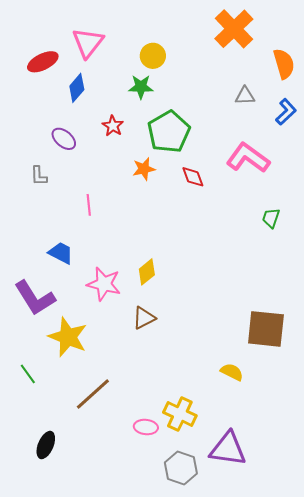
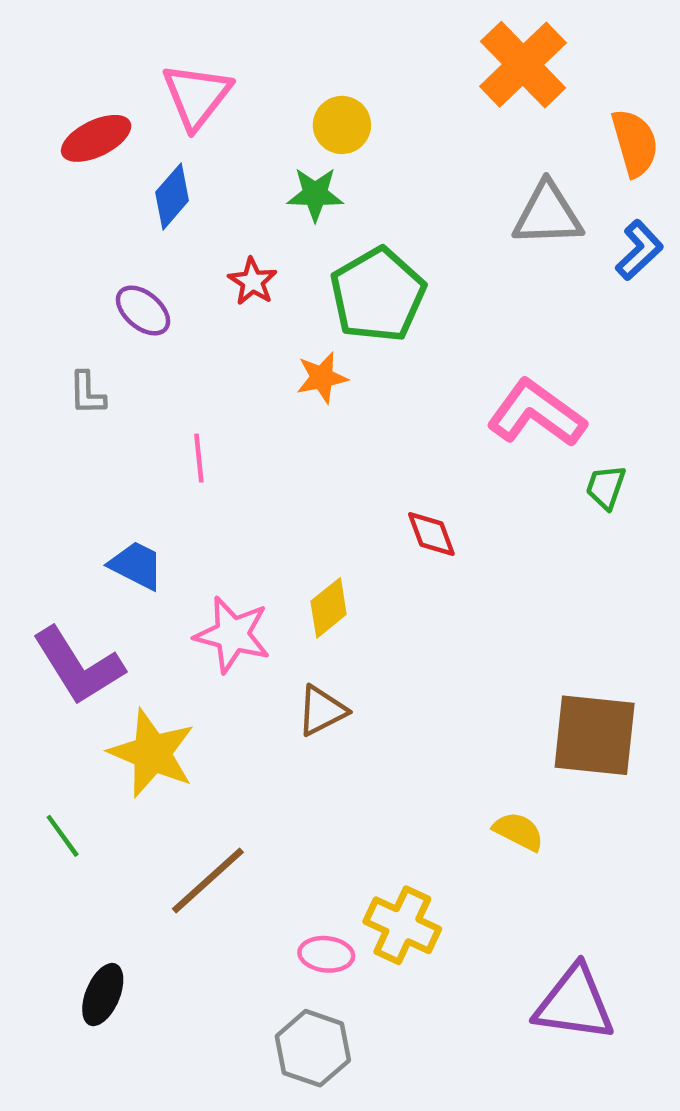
gray triangle: (245, 96) -> (548, 214), size x1.6
pink L-shape: (248, 158) -> (536, 413), moved
red diamond: (193, 177) -> (431, 534), moved
purple triangle: (228, 449) -> (574, 1003), moved
gray hexagon: (181, 468) -> (313, 1048), moved

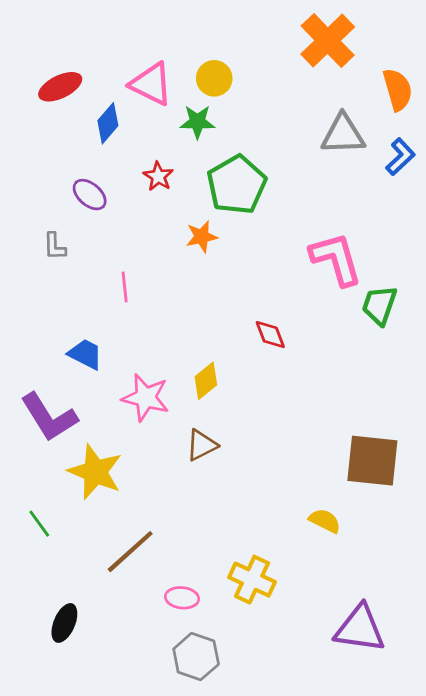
pink triangle: (197, 96) -> (151, 84), moved, turned -42
pink L-shape: (536, 413) -> (336, 259), turned 38
green trapezoid: (606, 487) -> (379, 305), size x1.4
pink ellipse: (326, 954) -> (182, 598), moved

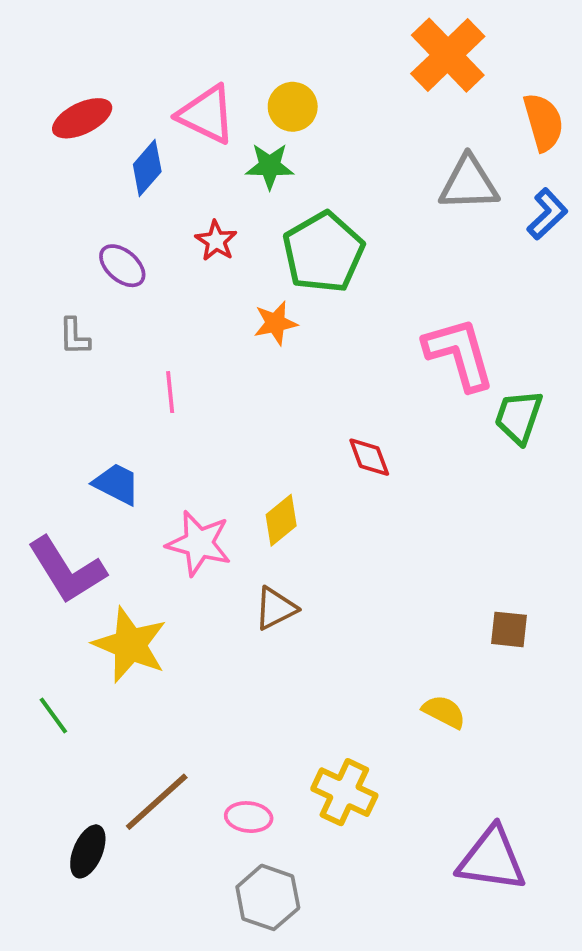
brown square: (372, 461) -> (509, 629), size x0.5
brown line: (130, 552) -> (157, 802), moved

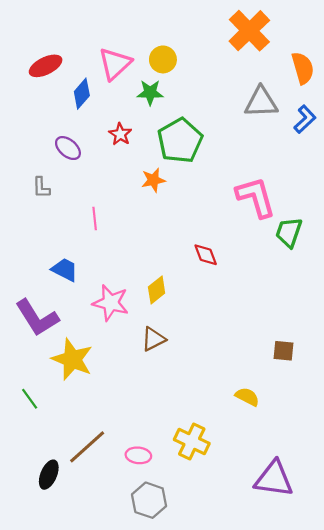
pink triangle: (207, 114) -> (115, 64), turned 51

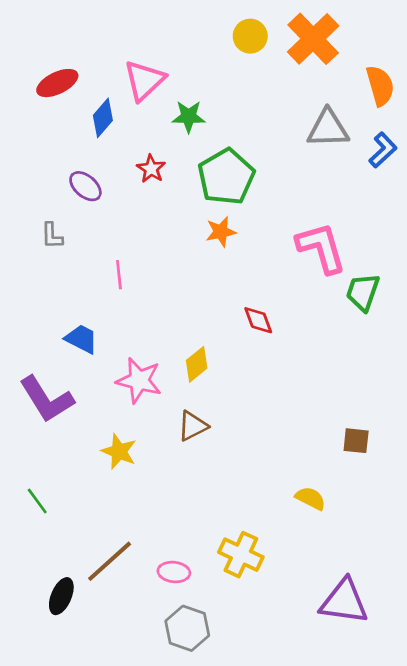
yellow circle: (163, 59) -> (250, 36), moved
orange star: (153, 180) -> (221, 232), moved
yellow star: (72, 359) -> (119, 451), moved, size x0.7

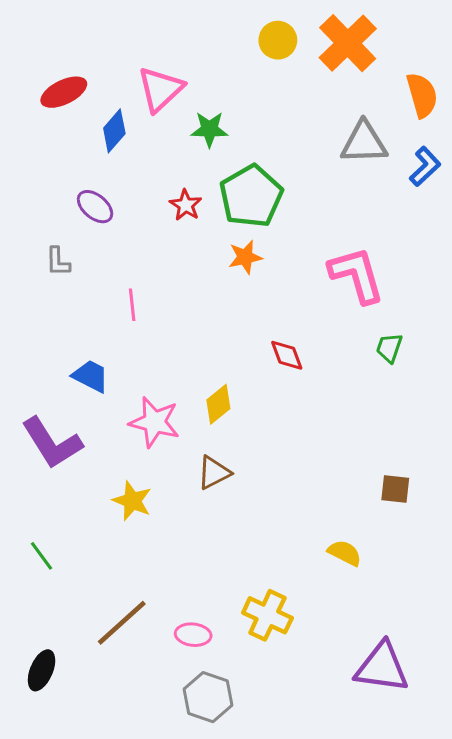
red star: (151, 169) -> (186, 205), moved
green trapezoid: (363, 292) -> (389, 348), moved, size x0.7
black ellipse: (61, 596) -> (42, 670), moved

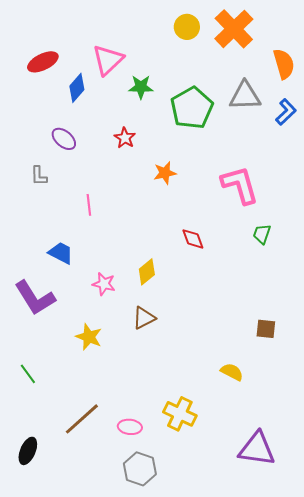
green pentagon: (251, 196) -> (192, 108), moved
pink star: (154, 422) -> (104, 284), size x0.7

